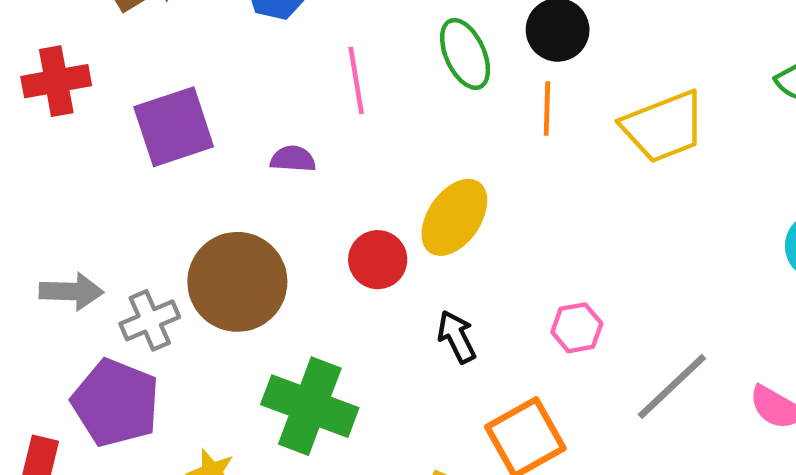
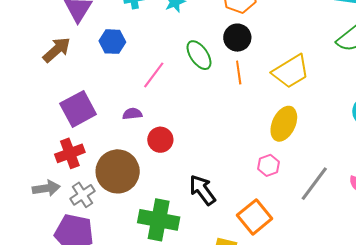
pink line: (356, 80) -> (154, 75), turned 56
red cross: (56, 81) -> (70, 153), moved
yellow ellipse: (454, 217) -> (284, 124), moved
red circle: (378, 260) -> (160, 140), moved
black arrow: (457, 337) -> (202, 190), moved, size x1.4

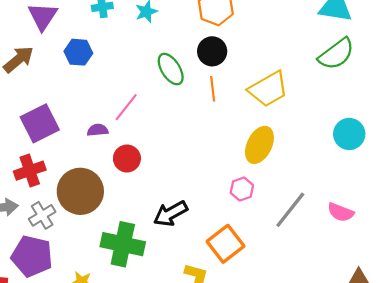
pink line: (154, 75) -> (126, 107), moved
black arrow: (202, 190) -> (171, 214), turned -84

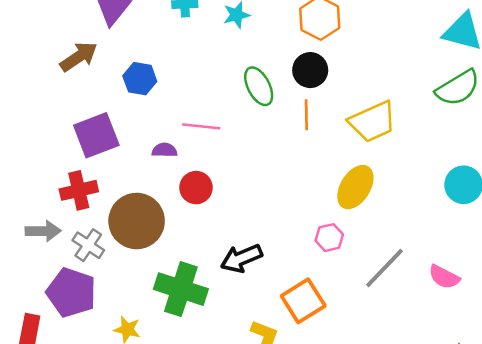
blue hexagon: (78, 52) -> (140, 79), moved
pink line: (126, 107) -> (201, 126), turned 52
gray cross: (42, 215) -> (88, 245), turned -30

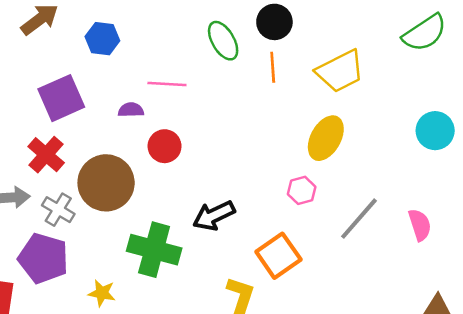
red cross: (79, 190) -> (46, 155), turned -33
pink semicircle: (444, 277) -> (420, 225), turned -132

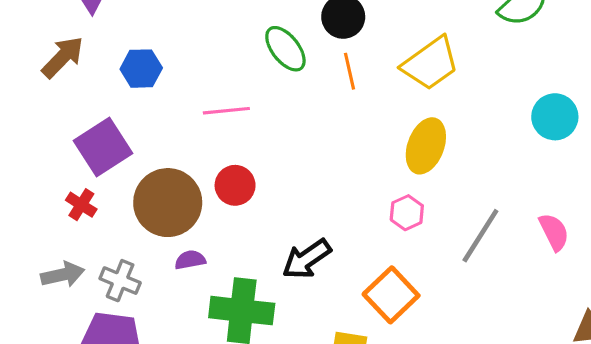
purple semicircle: (131, 110) -> (190, 260), moved
red cross: (46, 155) -> (81, 205), moved, size x0.7
brown circle: (106, 183) -> (168, 203), moved

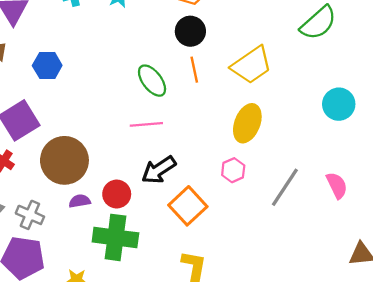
green ellipse: (285, 49) -> (152, 81), moved
pink line: (226, 111) -> (146, 124), moved
red circle: (235, 185) -> (117, 194), moved
black arrow: (307, 259) -> (159, 170), moved
orange square: (391, 295) -> (188, 206), moved

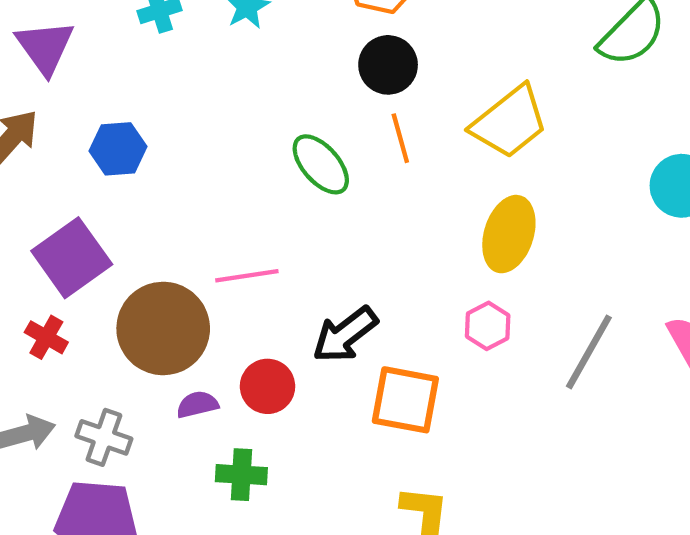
pink line: (146, 124) -> (247, 276), moved
orange square: (188, 206) -> (405, 400), turned -33
green cross: (115, 237) -> (241, 475), moved, size x0.6

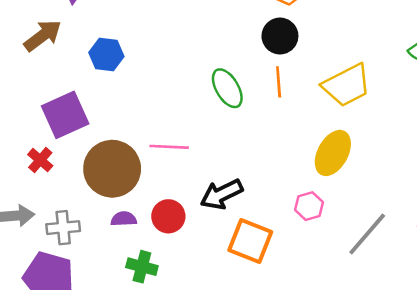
gray cross: (104, 437) -> (63, 228), turned -36

